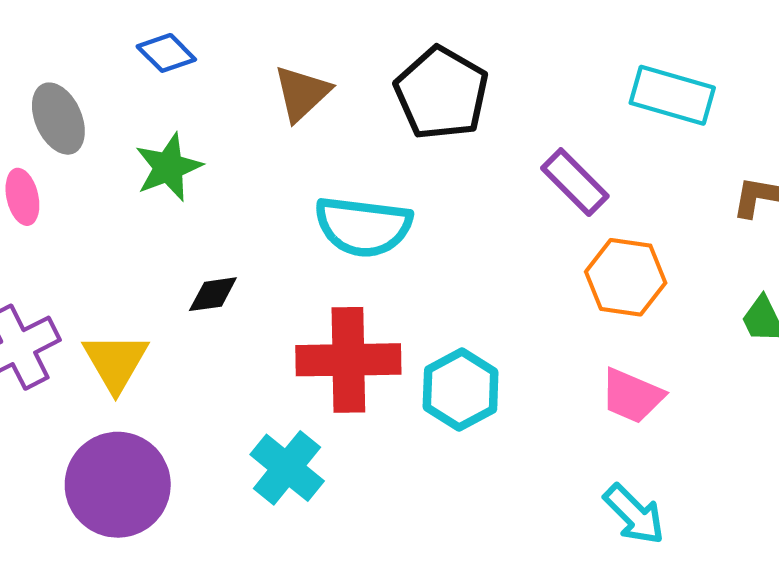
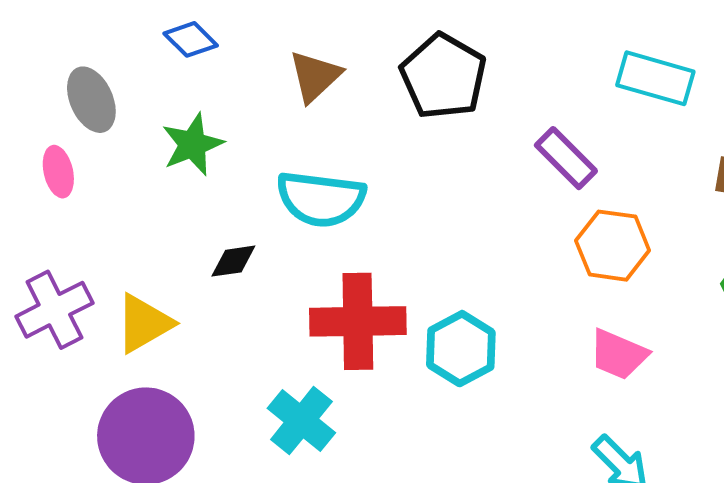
cyan semicircle: (363, 226) -> (321, 199), moved
yellow triangle: (116, 362) -> (144, 323), turned 30

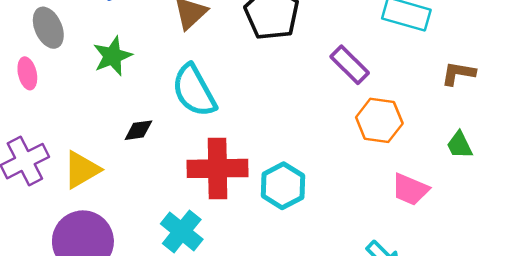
cyan semicircle: (321, 199) -> (194, 91), turned 54
pink trapezoid: (618, 354) -> (410, 189), moved

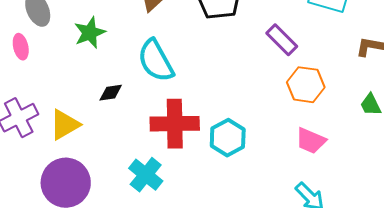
pink trapezoid: (410, 189) -> (311, 141), moved

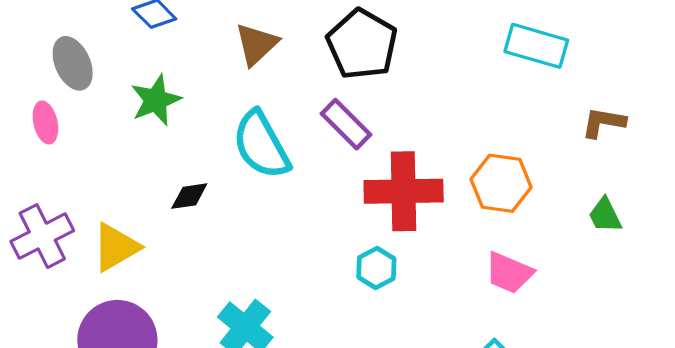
purple rectangle: (282, 40) -> (346, 124), moved
red cross: (175, 124) -> (404, 191), moved
cyan hexagon: (228, 138) -> (376, 268), size x0.7

